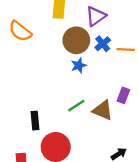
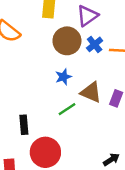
blue star: (79, 66) -> (63, 77), moved
brown triangle: (103, 110) -> (91, 92), moved

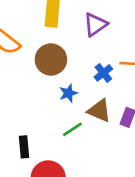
brown circle: (67, 41) -> (51, 60), moved
blue cross: (95, 44) -> (103, 73), moved

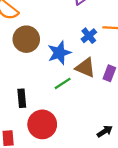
brown circle: (51, 60) -> (26, 39), moved
blue star: (68, 93) -> (59, 53), size x1.5

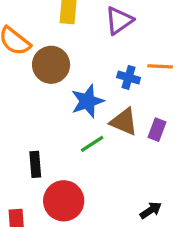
blue cross: (89, 36) -> (129, 77), turned -35
brown circle: (26, 39) -> (51, 65), moved

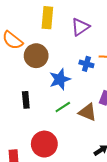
brown triangle: (124, 122) -> (87, 112), moved
black rectangle: (35, 164) -> (26, 100), moved

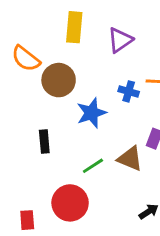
green line: (63, 107) -> (93, 166), moved

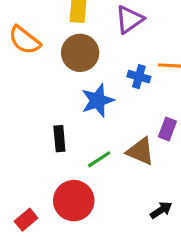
brown circle: (59, 80) -> (80, 53), moved
black rectangle: (44, 141) -> (59, 139), moved
red rectangle: (27, 220) -> (26, 220), turned 54

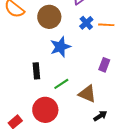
blue cross: (139, 77) -> (86, 23), moved, turned 32
brown triangle: (140, 151) -> (87, 94), moved

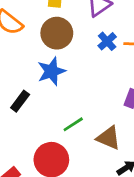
blue star: (60, 47) -> (51, 71), moved
black rectangle: (36, 71) -> (20, 101), moved, turned 42

